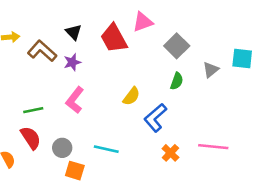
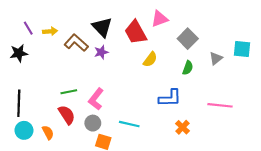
black triangle: (74, 32) -> (102, 27), size x1.5
yellow semicircle: (131, 96) -> (150, 59), moved
pink L-shape: (75, 100) -> (96, 99), moved
blue L-shape: (155, 118) -> (170, 98), turned -140
pink line: (213, 147) -> (220, 105), moved

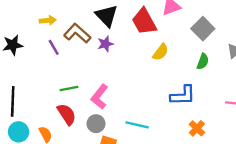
purple line: (28, 28) -> (54, 47), moved

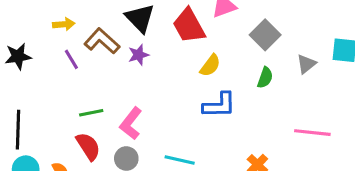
blue L-shape: (183, 95) -> (219, 105), moved

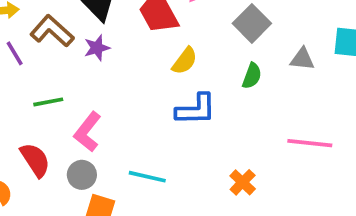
gray triangle: (306, 64) -> (302, 59), turned 45
green line: (91, 113) -> (48, 102), moved

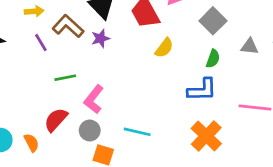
blue L-shape: (196, 109) -> (202, 90), moved
red semicircle: (35, 160) -> (56, 120), turned -105
orange cross: (243, 182) -> (206, 136), size x1.6

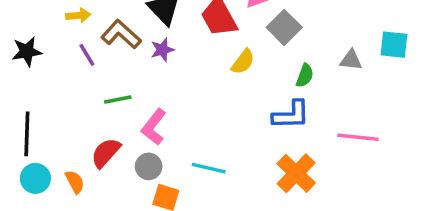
gray square: (213, 21) -> (284, 27), moved

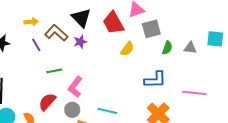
gray square: (284, 27) -> (151, 29), turned 30
green semicircle: (305, 75) -> (167, 48), moved

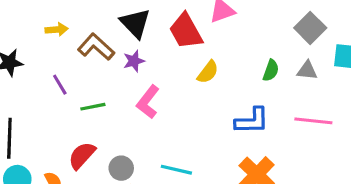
gray square: (151, 29) -> (310, 28), moved, turned -30
purple line: (36, 45) -> (60, 85), moved
pink L-shape: (75, 87) -> (148, 102), moved
pink line: (194, 93) -> (313, 121), moved

